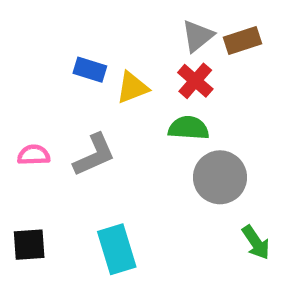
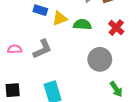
red cross: (195, 81) -> (116, 28), moved
green semicircle: (189, 128) -> (82, 24), moved

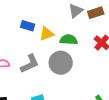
gray circle: (100, 59) -> (61, 63), moved

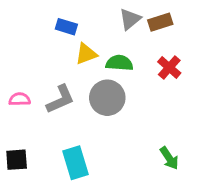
blue rectangle: (28, 26) -> (66, 27), moved

